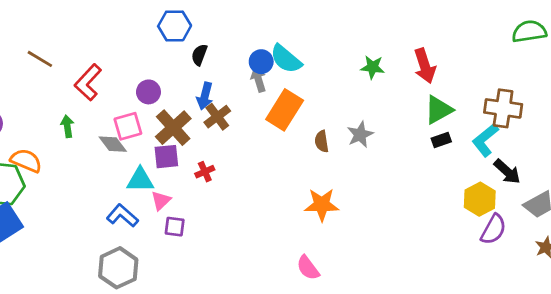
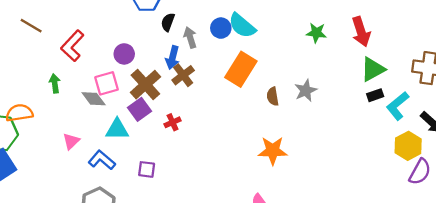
gray arrow: (258, 80) -> (190, 37), moved
cyan L-shape: (485, 140) -> (398, 106), moved
purple square: (166, 157) -> (140, 109), turned -30
orange semicircle: (26, 161) -> (19, 113), turned -32
pink triangle: (161, 200) -> (71, 141), moved

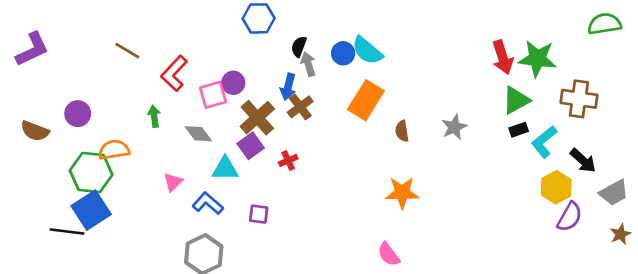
black semicircle: (168, 22) -> (299, 47), moved
green star: (316, 33) -> (537, 59), moved, size x1.6
pink square: (107, 83) -> (213, 95), moved
gray star: (306, 90) -> (454, 127), moved

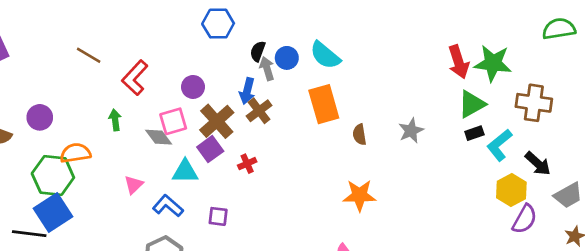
blue circle: (343, 53) -> (287, 58), moved
pink square: (213, 95) -> (173, 121), moved
orange rectangle: (366, 100) -> (324, 104), turned -48

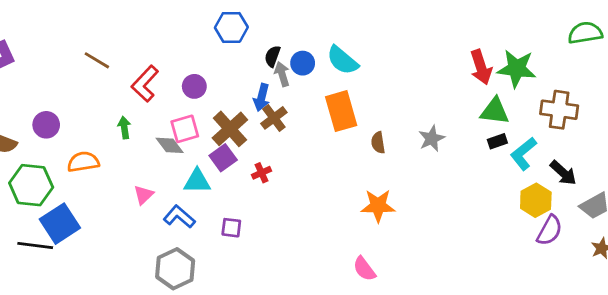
purple circle: (193, 87) -> (194, 86), moved
green triangle: (472, 104) -> (495, 111), turned 36
green hexagon: (53, 175) -> (31, 185), moved

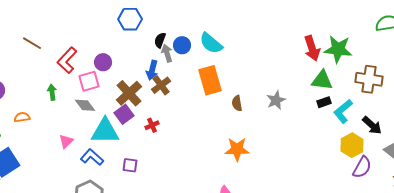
pink square: (185, 129) -> (89, 81), moved
orange semicircle: (83, 162) -> (22, 117), size x0.7
cyan triangle: (197, 181) -> (105, 131), size x1.4

